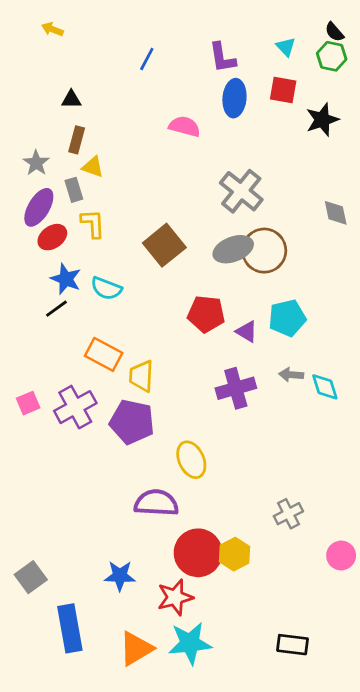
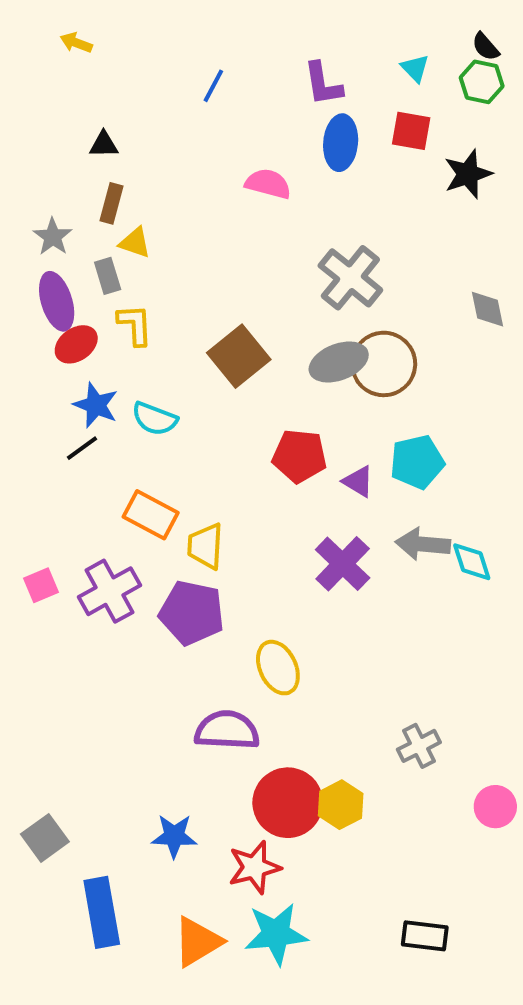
purple ellipse: (39, 207) -> (57, 301), turned -48
gray arrow: (291, 375) -> (423, 544), size x1.5
purple cross: (236, 388) -> (343, 564), turned -30

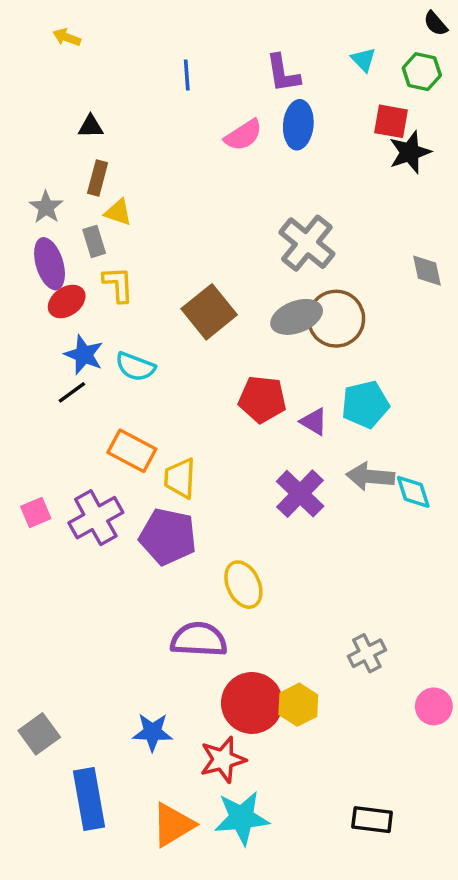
black semicircle: (486, 47) -> (436, 24), moved
blue line: (213, 86) -> (187, 75), turned -32
red square: (411, 131) -> (391, 121), moved
pink semicircle: (268, 184) -> (243, 135), moved, turned 132

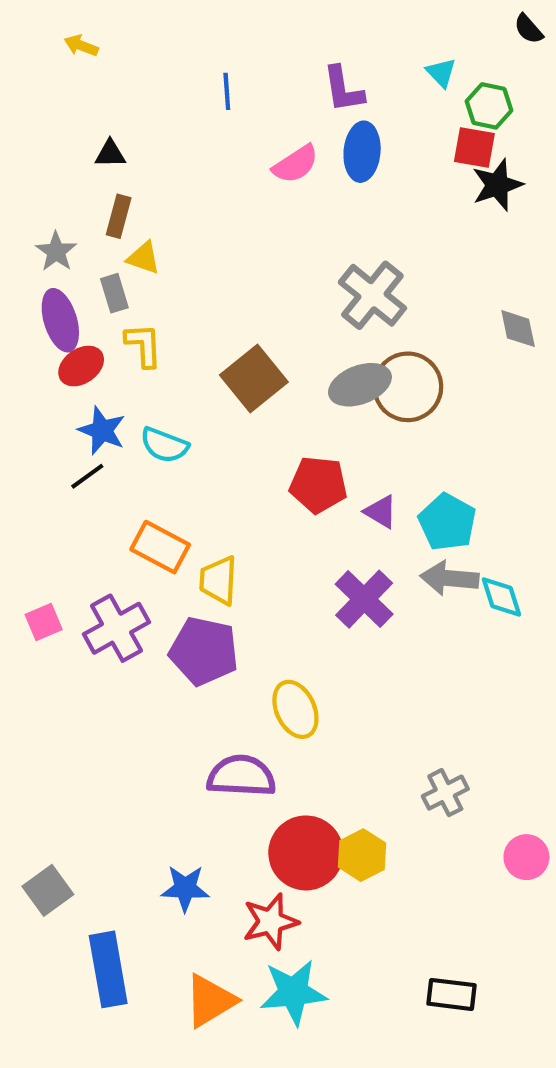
green hexagon: (422, 72) -> (489, 106), moved
cyan pentagon: (365, 404) -> (447, 522), moved, turned -30

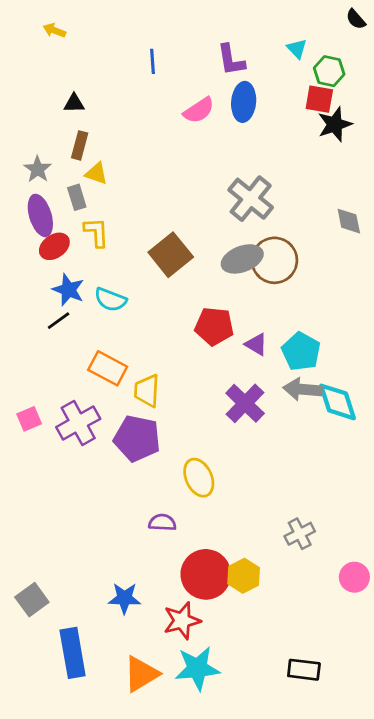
cyan diamond: (501, 597) -> (338, 402), size x1.4
purple semicircle: (241, 776) -> (162, 522), size x0.6

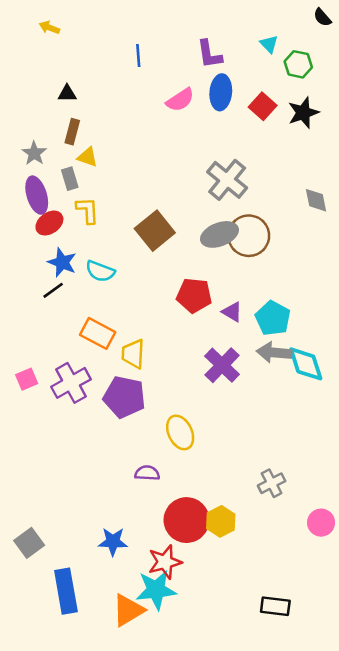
red square: (319, 99) -> (263, 106), moved, turned 32
cyan star: (197, 668) -> (156, 590), moved

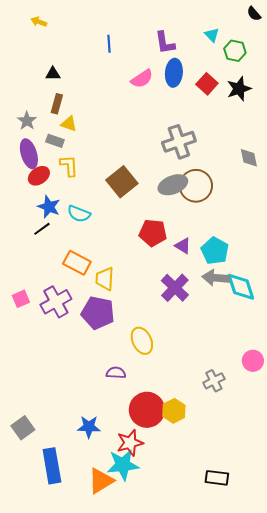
gray rectangle: (70, 179) -> (55, 141), turned -54
gray cross: (227, 180) -> (179, 142), turned 32
pink circle: (321, 523) -> (253, 361), moved

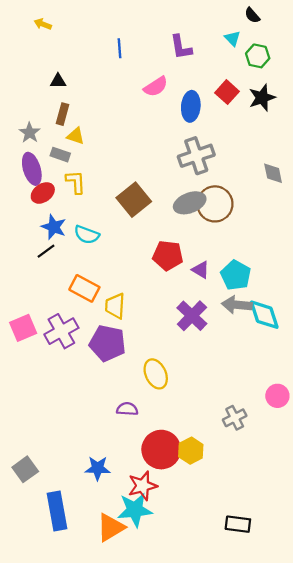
black semicircle: (254, 14) -> (252, 15), moved
blue ellipse: (174, 73) -> (191, 106), moved
pink square: (21, 299) -> (23, 328), size x1.4

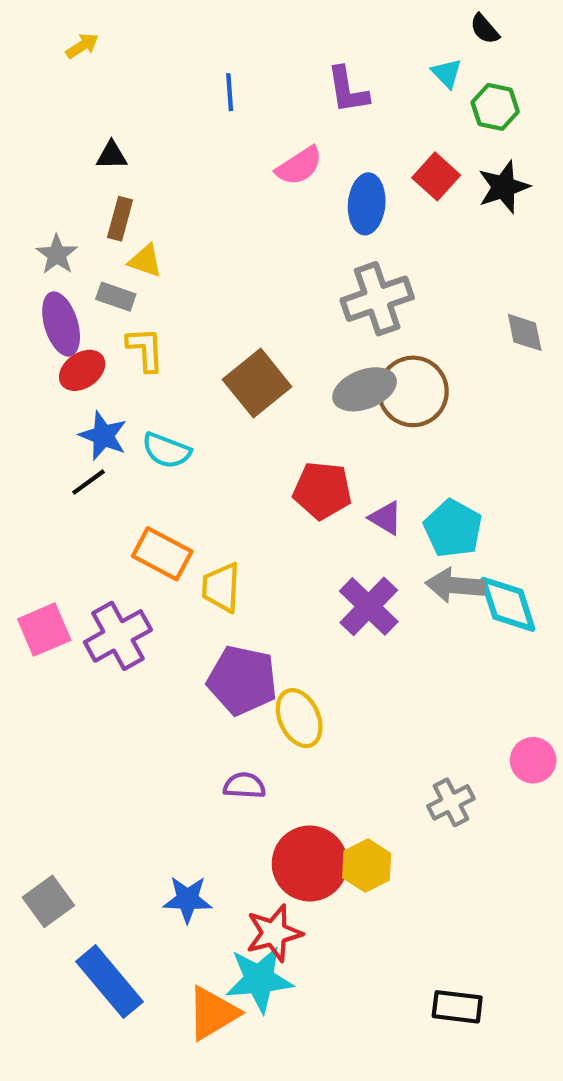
yellow arrow: (43, 24) -> (82, 46), turned 126
purple pentagon: (107, 343) -> (242, 680), moved
blue rectangle: (57, 511) -> (110, 982), turned -30

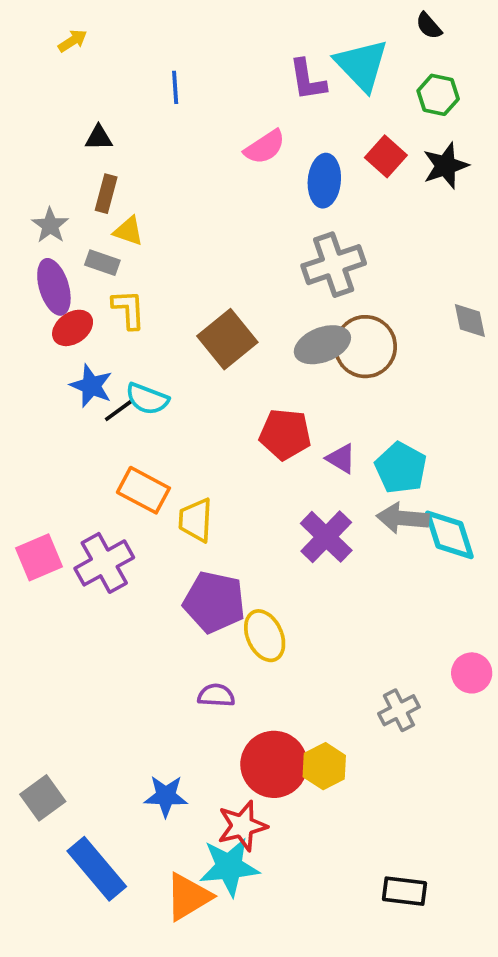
cyan triangle: (447, 73) -> (362, 65), moved, size x2.0
blue line: (230, 92) -> (175, 87), moved
gray diamond: (525, 332) -> (470, 320), moved
black line: (88, 482) -> (119, 410), moved

